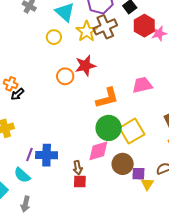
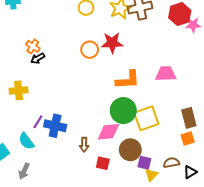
red square: (80, 181) -> (103, 163), moved

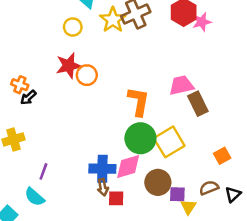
red star: (112, 43) -> (69, 66), moved
orange L-shape: (128, 80) -> (138, 101), turned -65
brown rectangle: (189, 118) -> (198, 104), moved
blue cross: (55, 126) -> (102, 169), moved
red square: (103, 163) -> (116, 198), moved

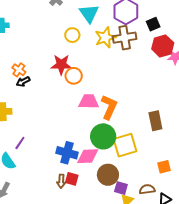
pink trapezoid: (181, 85) -> (89, 102), moved
brown arrow: (103, 187) -> (61, 181), moved

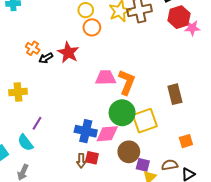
red star: (61, 65) -> (68, 53), moved, turned 30
orange circle: (74, 76) -> (92, 27), moved
black arrow: (23, 82) -> (46, 58), moved

